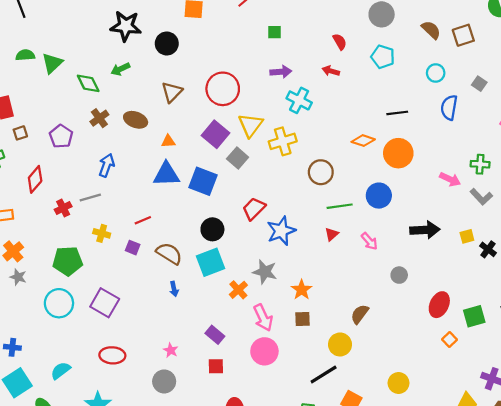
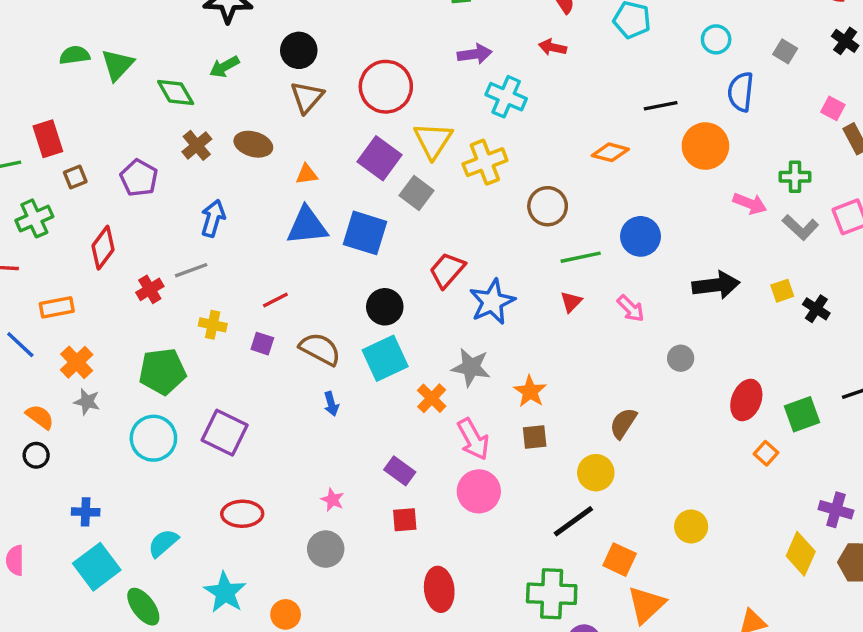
black circle: (167, 44) -> (299, 50), moved
orange circle: (398, 153) -> (705, 146), moved

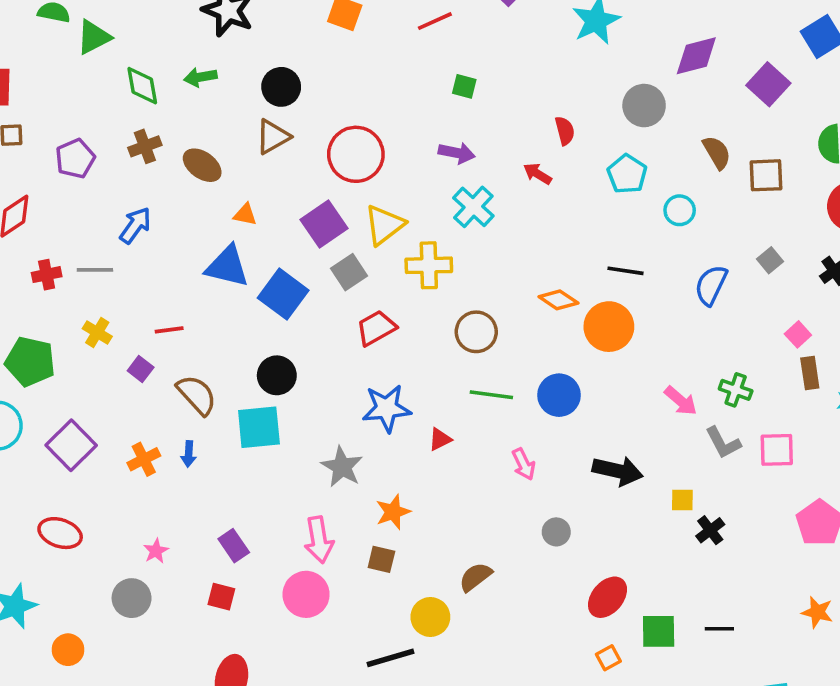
cyan circle: (716, 39) -> (680, 210), moved
orange circle: (705, 146) -> (609, 327), moved
red trapezoid: (447, 270) -> (376, 328), moved
red triangle: (571, 302) -> (440, 439), moved
orange cross: (432, 398) -> (144, 459), moved

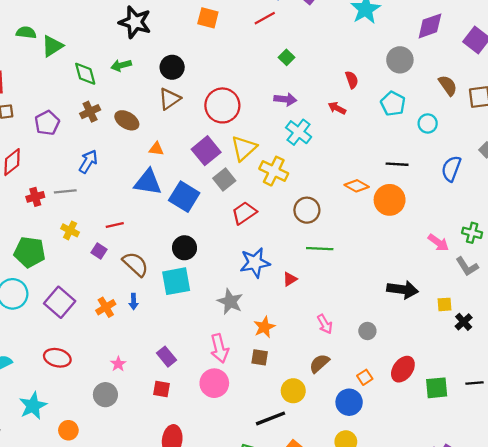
green square: (464, 86) -> (287, 57), turned 35
yellow cross: (429, 265) -> (274, 171), turned 32
blue circle: (559, 395) -> (349, 402), moved
pink arrow: (524, 464) -> (325, 324), moved
orange square: (608, 658) -> (365, 377), moved

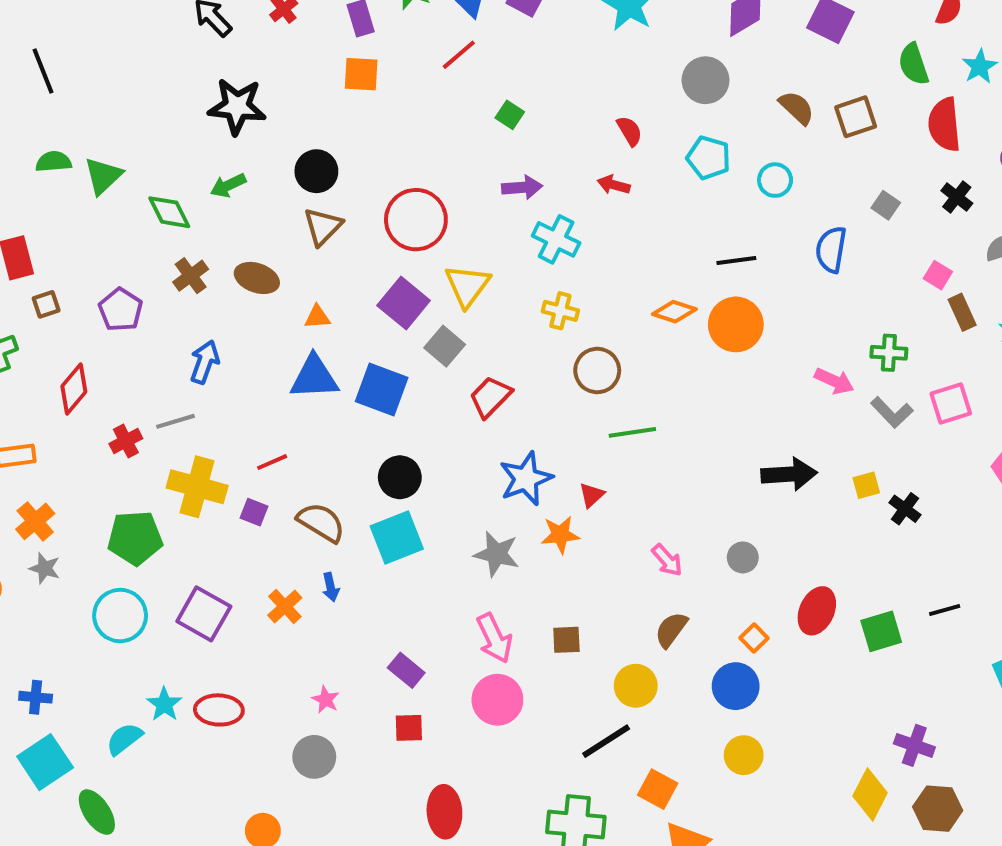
yellow cross: (274, 171) -> (560, 311), moved, size x0.7
yellow cross: (70, 230) -> (197, 487), size x1.8
orange star: (264, 327) -> (560, 535), moved, turned 30
cyan star: (33, 406) -> (164, 704), moved, size x0.7

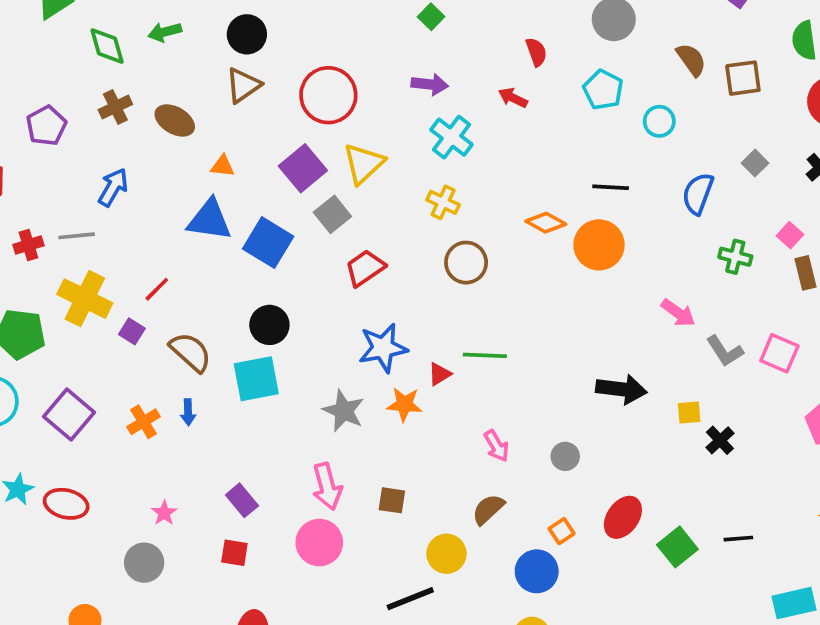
green cross: (889, 353) -> (735, 257), moved
pink square: (951, 404) -> (779, 353), turned 30
green line: (632, 432) -> (485, 355), moved
red line: (272, 462) -> (157, 289), turned -32
green square: (881, 631) -> (677, 547), turned -33

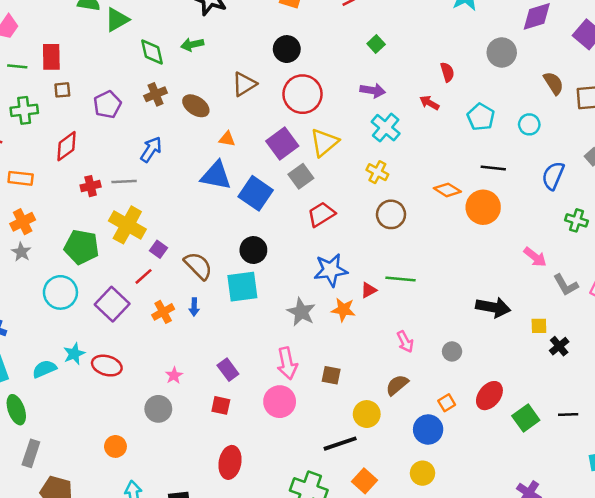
black circle: (247, 34) -> (287, 49), moved
cyan pentagon: (603, 90) -> (481, 117), moved
red line: (157, 289) -> (144, 276), moved

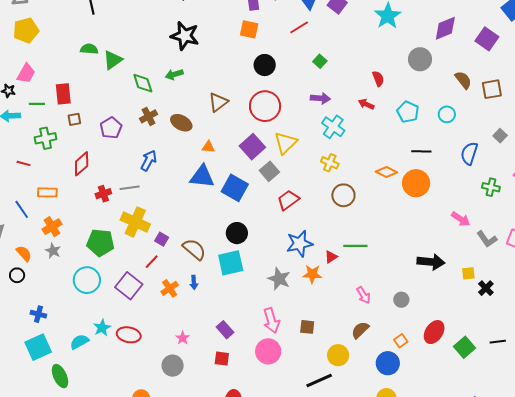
black circle: (287, 49) -> (265, 65), moved

